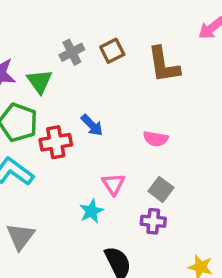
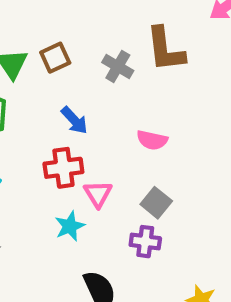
brown square: (112, 51) -> (55, 58), moved
gray cross: (72, 52) -> (118, 66), moved, turned -35
red cross: (56, 142) -> (63, 168), moved

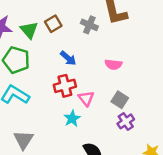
purple cross: (145, 242) -> (126, 121), moved, turned -35

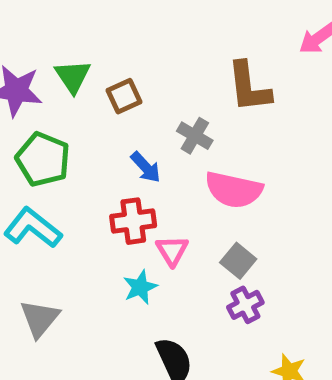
gray cross: (89, 25) -> (195, 136), moved
green triangle: (29, 30) -> (73, 76), moved
pink semicircle: (113, 64) -> (234, 190), size x1.6

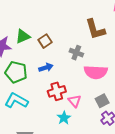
green triangle: (73, 76) -> (23, 36), turned 49
blue arrow: (146, 167) -> (46, 67), moved, turned -56
gray square: (238, 261) -> (102, 101), turned 32

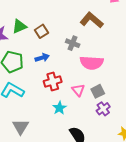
brown L-shape: (95, 29) -> (92, 20), turned 145
pink triangle: (75, 101) -> (78, 90), moved

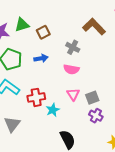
pink semicircle: (92, 63) -> (71, 69), moved, size x0.7
red cross: (53, 81) -> (36, 97), moved
purple cross: (103, 109) -> (96, 116), turned -32

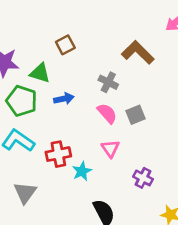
green triangle: (22, 25) -> (40, 73), moved, turned 35
brown square: (43, 32) -> (65, 45), moved
pink semicircle: (71, 69) -> (107, 113), turned -140
gray square: (92, 98) -> (135, 115), moved

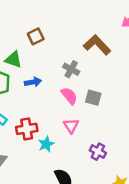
gray square: (135, 115) -> (93, 98), turned 35

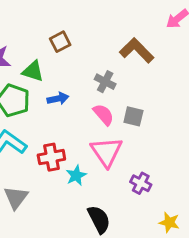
pink triangle: (71, 126) -> (107, 152), size x1.6

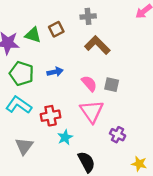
brown L-shape: (137, 50) -> (97, 45), moved
green triangle: (33, 71) -> (33, 35), moved
gray cross: (105, 82) -> (88, 16), moved, turned -32
cyan star: (76, 175) -> (65, 137), moved

